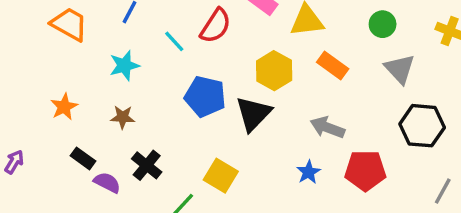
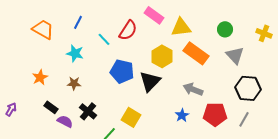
cyan star: (124, 65) -> (75, 53), turned 30
orange rectangle: (333, 65) -> (196, 53), size x1.4
gray line: (443, 191) -> (244, 119), moved

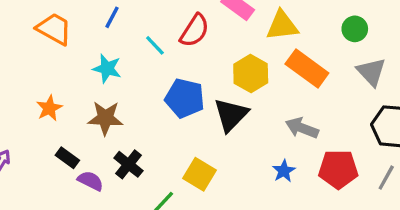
brown star: (74, 83) -> (105, 118), size x1.5

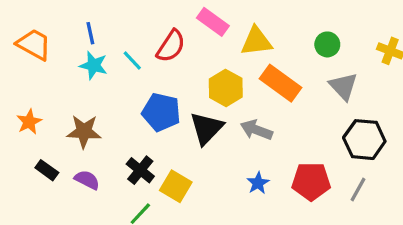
blue line: (112, 17) -> (90, 33), turned -40
cyan star: (107, 69) -> (94, 65), moved
gray arrow: (302, 128) -> (256, 130), moved
black cross: (128, 164) -> (140, 170), moved
purple semicircle: (91, 181) -> (87, 180), moved

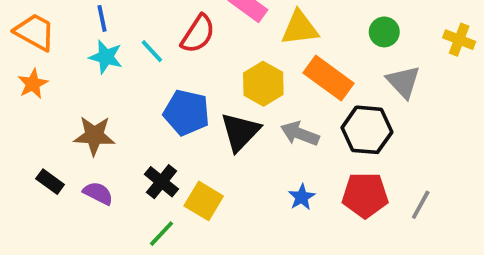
orange star: (29, 122) -> (33, 84), moved
black hexagon: (364, 140) -> (367, 130), moved

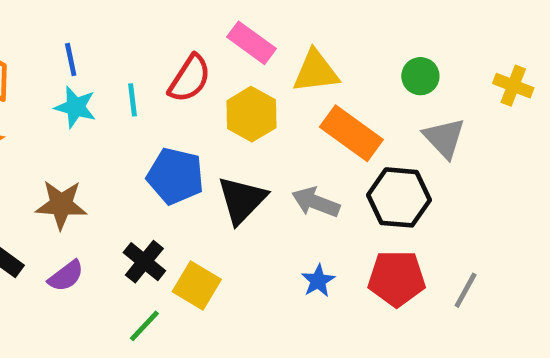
cyan line: (152, 51) -> (133, 100), turned 36
yellow hexagon: (263, 84) -> (251, 114), moved
purple semicircle: (98, 193) -> (66, 276), turned 116

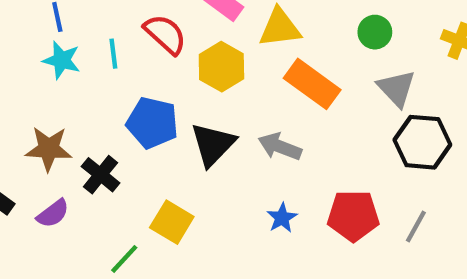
red semicircle: (190, 79) -> (165, 34), turned -81
black hexagon: (399, 197) -> (422, 142), moved
black cross: (144, 262) -> (100, 175), moved

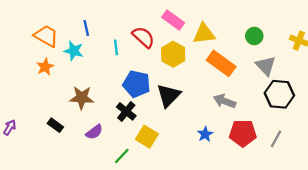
cyan star: (62, 60) -> (74, 51), moved
gray arrow: (280, 147) -> (225, 101), moved
black cross: (100, 175) -> (126, 111), moved
purple semicircle: (53, 214) -> (94, 132), moved

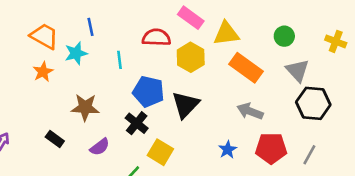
red semicircle: (143, 37) -> (156, 37), turned -40
cyan line: (116, 47) -> (119, 60), moved
cyan star: (74, 51) -> (76, 53), turned -30

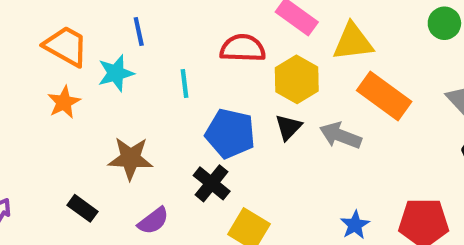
green circle: (284, 36) -> (444, 23), moved
black triangle: (185, 105) -> (288, 127), moved, size x0.6
gray arrow: (250, 111) -> (340, 136), moved

